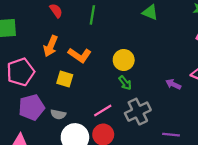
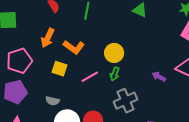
green arrow: (125, 83) -> (115, 74), turned 56
purple pentagon: (32, 107) -> (15, 92), moved
pink line: (103, 111) -> (90, 77), moved

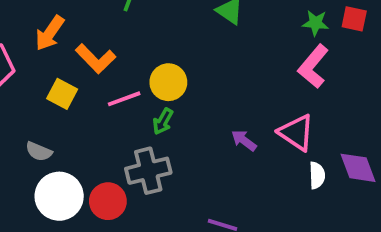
pink line: (90, 77) -> (124, 99), moved
gray cross: (125, 101) -> (148, 171), moved

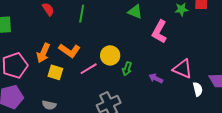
orange arrow: (50, 33) -> (43, 53), moved
pink L-shape: (313, 66) -> (159, 32), moved
green arrow: (163, 121) -> (127, 69), moved

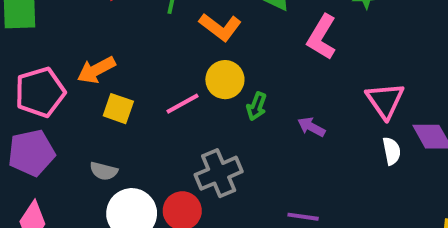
orange L-shape: (69, 51) -> (220, 27), moved
orange arrow: (43, 53) -> (96, 70), turned 36
pink triangle: (183, 69) -> (385, 100), moved, turned 30

